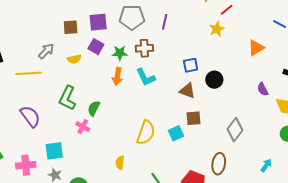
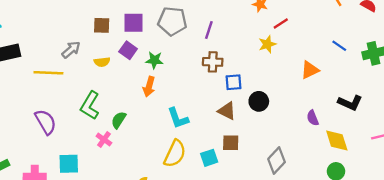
brown cross: (144, 48) -> (213, 62), moved
cyan L-shape: (146, 77) -> (178, 118), moved

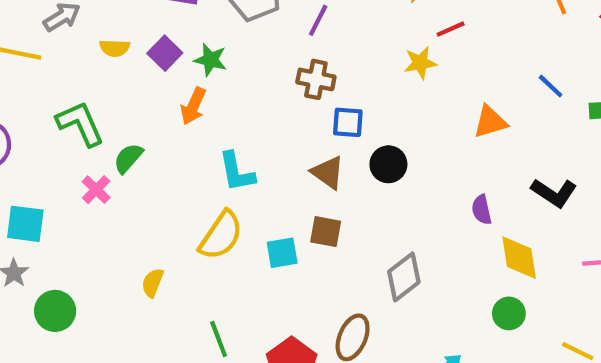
purple square: (128, 50) -> (165, 53), moved
green L-shape: (90, 105) -> (80, 124), turned 116

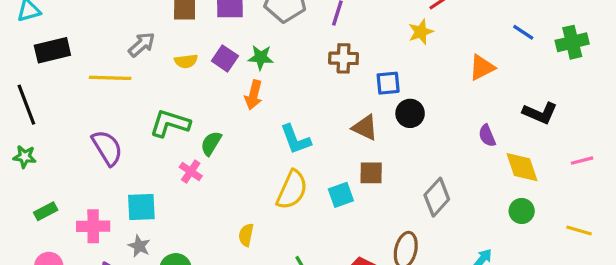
blue square: (348, 122) -> (388, 83), moved
green L-shape: (80, 124) -> (170, 123), turned -39

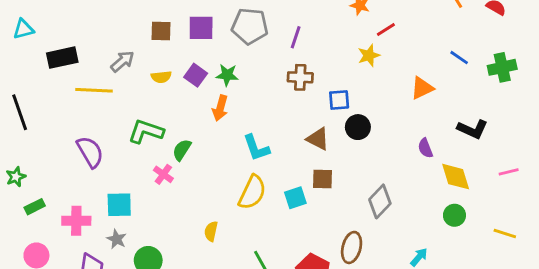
black rectangle: (52, 50) -> (62, 58), moved
green star: (25, 157) -> (16, 177), moved, turned -30

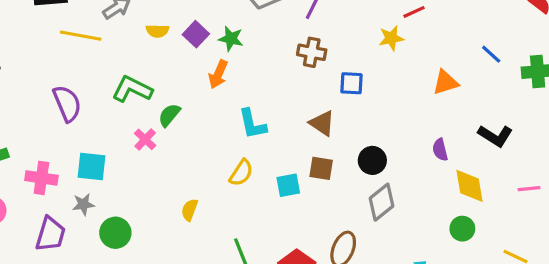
black circle: (358, 127) -> (372, 160), moved
yellow semicircle: (252, 192) -> (241, 173), size x0.7
gray star: (117, 239) -> (83, 204), turned 30

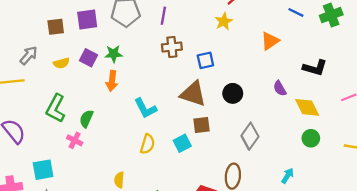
green L-shape: (132, 89) -> (56, 108), turned -72
brown triangle: (322, 123) -> (193, 94), size x1.4
black circle: (372, 160) -> (233, 93), moved

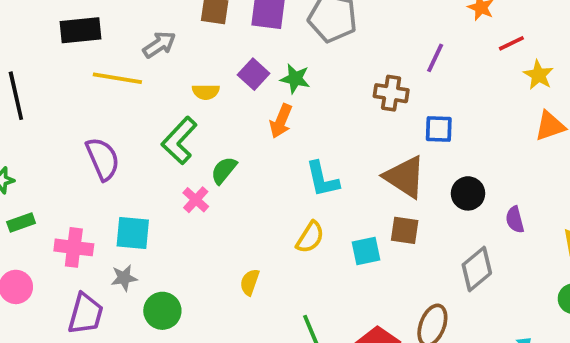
purple line: (163, 16) -> (435, 58), moved
yellow star: (224, 21) -> (538, 75), moved, turned -30
yellow semicircle: (61, 63) -> (206, 92), moved
purple semicircle: (280, 88) -> (515, 220), moved

